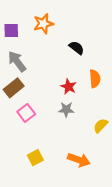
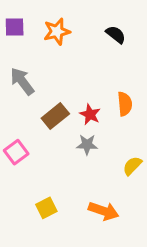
purple square: (11, 31) -> (15, 27), moved
black semicircle: (77, 48) -> (116, 35), moved
brown rectangle: (14, 88) -> (55, 116), moved
pink square: (26, 113) -> (16, 152), moved

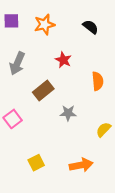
gray arrow: (22, 81) -> (17, 63), turned -120
red star: (90, 114) -> (63, 60), moved
orange arrow: (104, 211) -> (81, 165), turned -30

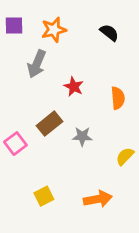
red star: (63, 60) -> (74, 87), moved
gray arrow: (17, 63) -> (37, 64), moved
brown rectangle: (43, 91) -> (50, 124), moved

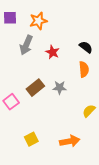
black semicircle: (109, 33) -> (86, 47), moved
red star: (74, 87) -> (52, 52), moved
gray star: (82, 136) -> (60, 88), moved

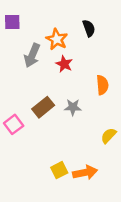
orange star: (38, 21) -> (57, 39), moved, turned -30
black semicircle: (86, 47) -> (89, 28), moved, turned 32
yellow square: (31, 139) -> (59, 170), moved

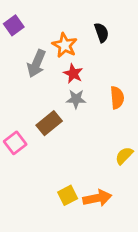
purple square: (12, 22) -> (14, 25), turned -35
gray star: (73, 107) -> (76, 99), moved

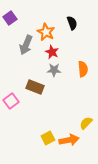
brown rectangle: (49, 123) -> (35, 87), turned 60
yellow semicircle: (124, 156) -> (86, 123), moved

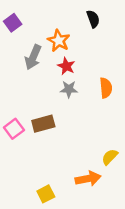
black semicircle: (72, 23) -> (93, 19), moved
brown rectangle: (35, 87) -> (43, 124), moved, turned -36
yellow square: (48, 138) -> (46, 194), moved

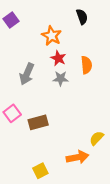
gray arrow: (33, 57) -> (27, 74), moved
orange semicircle: (106, 88) -> (86, 65), moved
brown rectangle: (43, 124) -> (38, 122), moved

